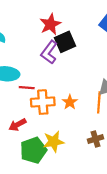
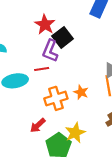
red line: (27, 88) -> (42, 69), moved

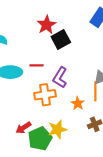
purple L-shape: (50, 51) -> (60, 78), moved
orange star: (81, 92) -> (78, 103), moved
red arrow: (38, 125) -> (23, 128), moved

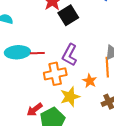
red line: (37, 65) -> (37, 53), moved
yellow star: (57, 129) -> (70, 97), moved

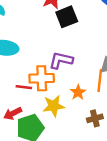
red line: (37, 53) -> (24, 87), moved
purple L-shape: (70, 55) -> (61, 60), turned 65

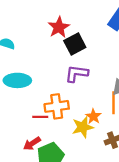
purple L-shape: (61, 60) -> (77, 74), moved
yellow star: (54, 106) -> (83, 127), moved

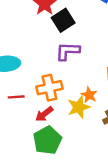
red line: (40, 117) -> (16, 97), moved
red arrow: (32, 144) -> (44, 114), moved

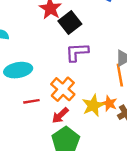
orange cross: (49, 88) -> (63, 89), turned -30
orange star: (89, 95) -> (109, 103), moved

